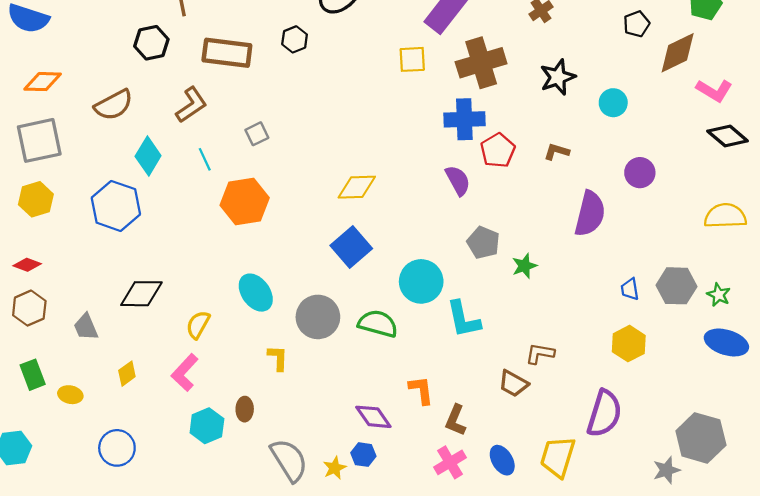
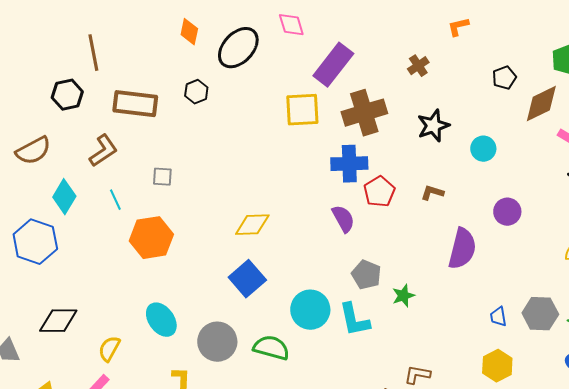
yellow square: (412, 59) -> (302, 110), size x1.4
gray square: (257, 134) -> (162, 177), turned 30
cyan L-shape: (463, 319) -> (354, 320), moved

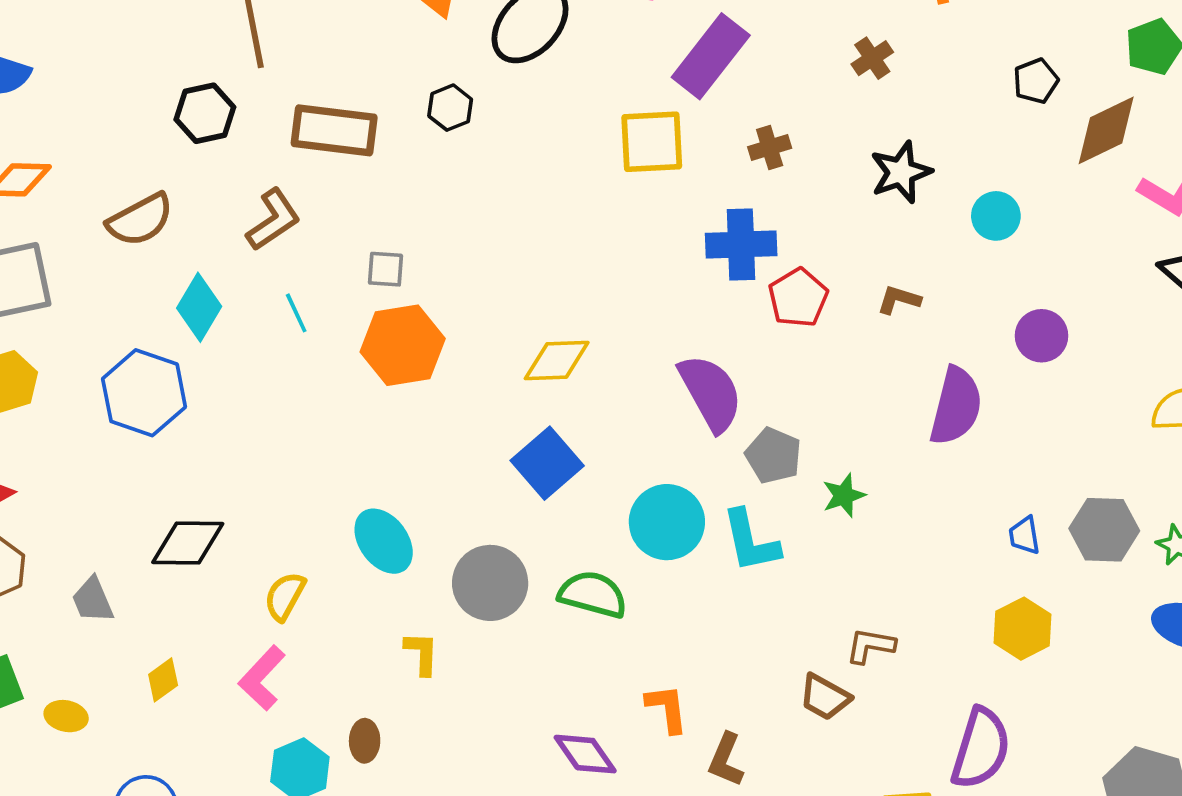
brown cross: (364, 113) -> (770, 147), size x0.5
purple semicircle: (343, 219) -> (711, 393), moved, size x1.5
orange hexagon: (151, 238) -> (403, 345), moved

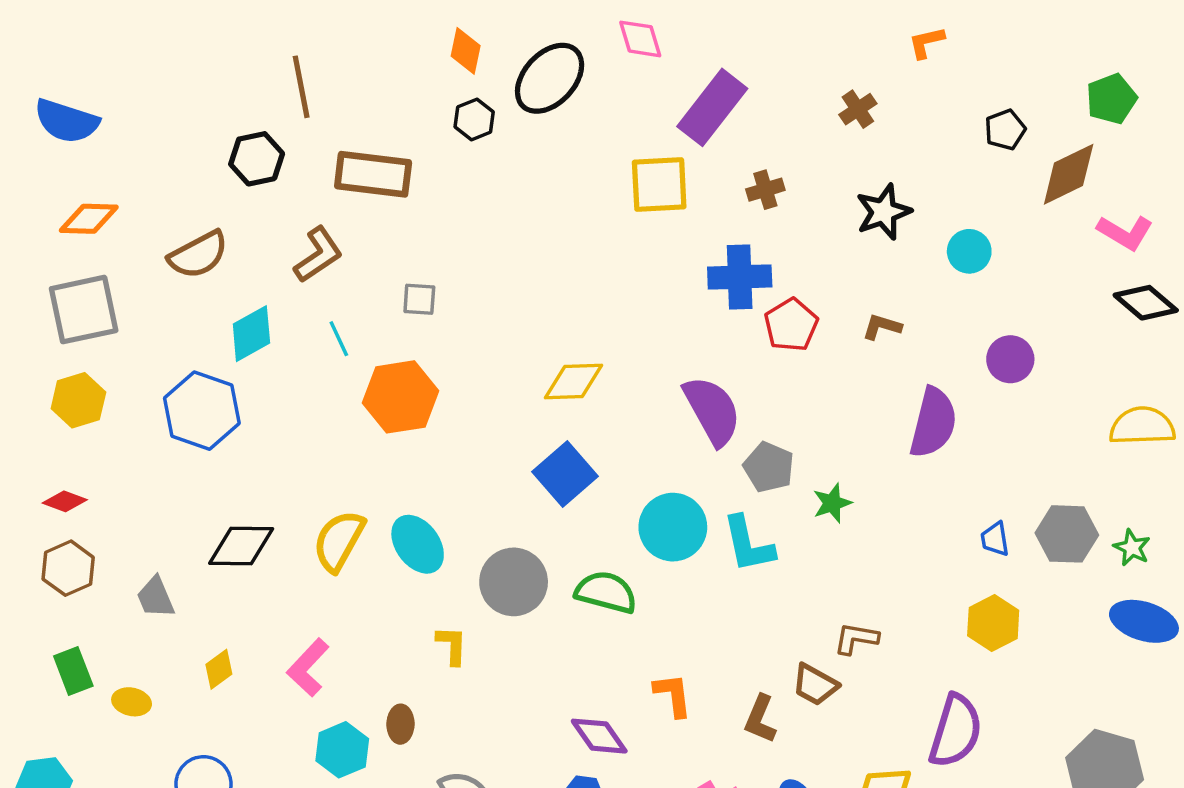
black hexagon: (450, 108) -> (474, 119), moved
cyan diamond: (199, 307) -> (251, 334), turned 30
orange hexagon: (403, 345) -> (400, 397), moved
yellow semicircle: (285, 596) -> (339, 541), moved, size x1.4
brown L-shape: (726, 760) -> (760, 719), moved

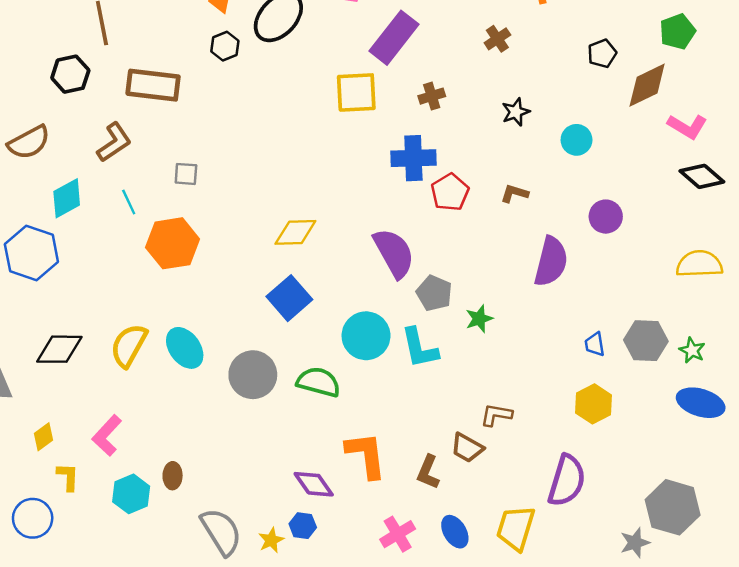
black star: (884, 212) -> (516, 112), size x0.7
yellow L-shape: (452, 645) -> (68, 477), moved
orange L-shape: (673, 695) -> (366, 455), size x1.5

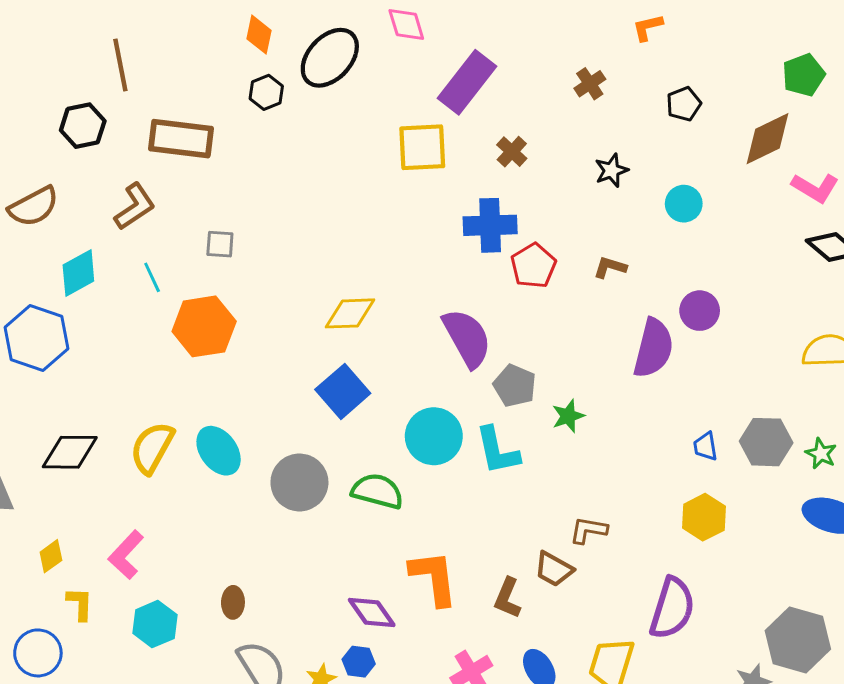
black pentagon: (602, 53) -> (684, 104), moved
brown cross: (432, 96) -> (512, 152), turned -30
purple circle: (606, 217) -> (700, 311), moved
brown ellipse: (173, 476) -> (233, 602), moved

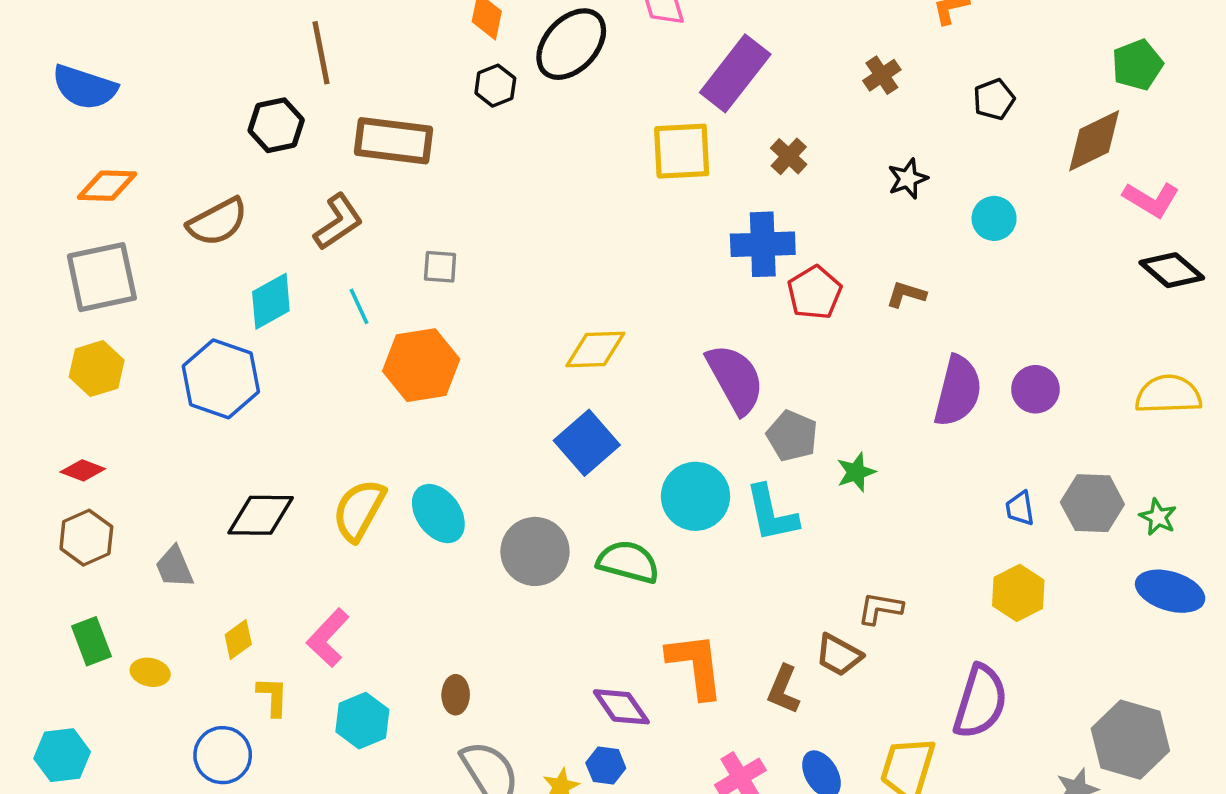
purple circle: (700, 311) -> (1035, 389), moved

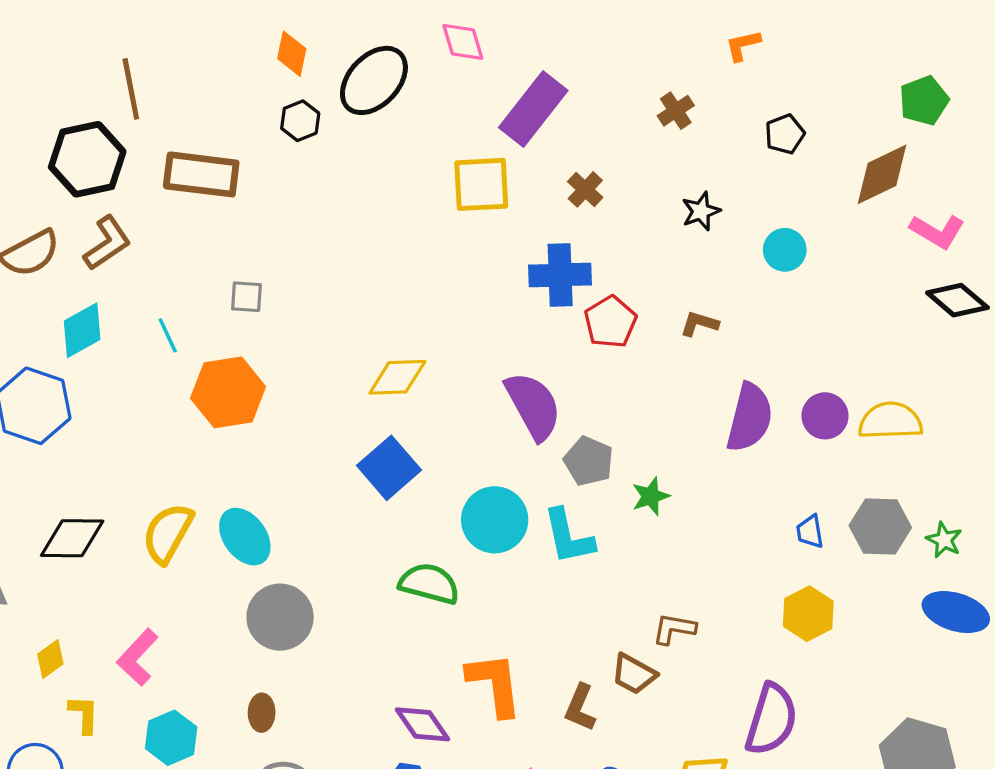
black hexagon: (276, 125) -> (87, 159), size x1.4
brown L-shape: (338, 222) -> (107, 243), moved
yellow semicircle: (1168, 394) -> (890, 421), moved
gray circle: (535, 551) -> (280, 617), moved

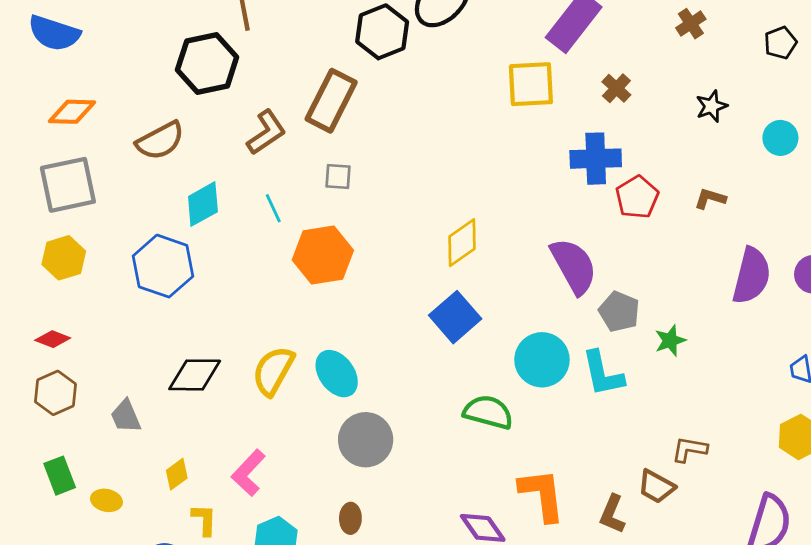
black hexagon: (300, 121) -> (382, 32), size x1.6
brown rectangle: (201, 174) -> (331, 101), moved, turned -70
brown L-shape: (107, 243) -> (266, 132), moved
yellow diamond: (397, 377) -> (462, 243), turned -33

